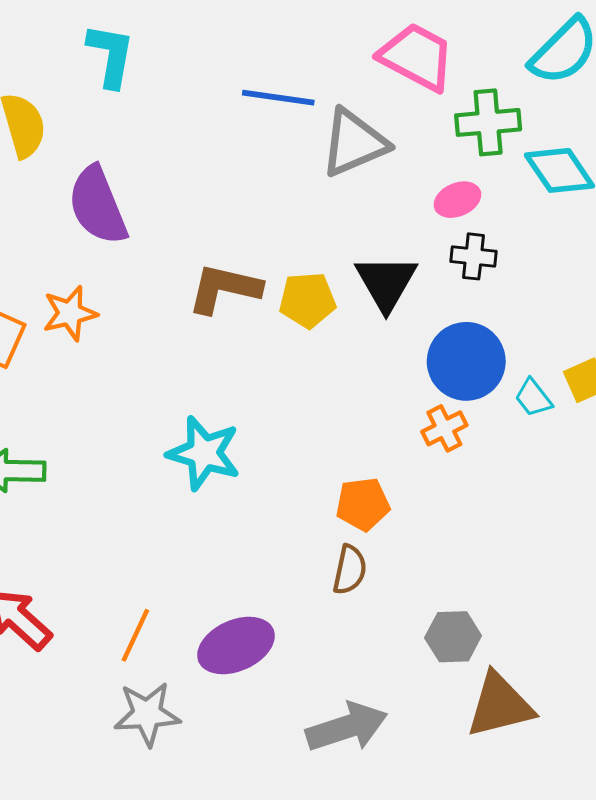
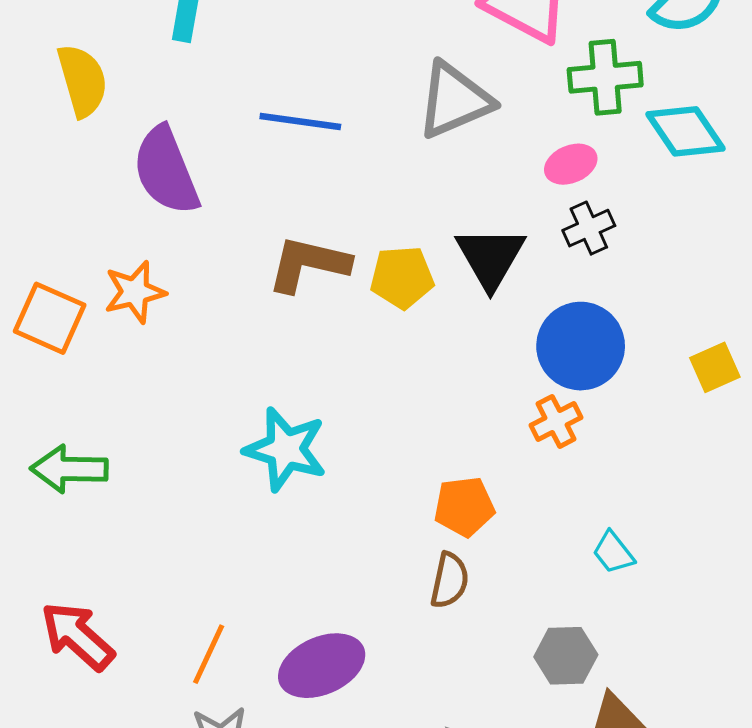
blue line: (278, 98) -> (300, 122), moved
black cross: (474, 256) -> (589, 228), turned -30
cyan trapezoid: (533, 398) -> (613, 553), moved

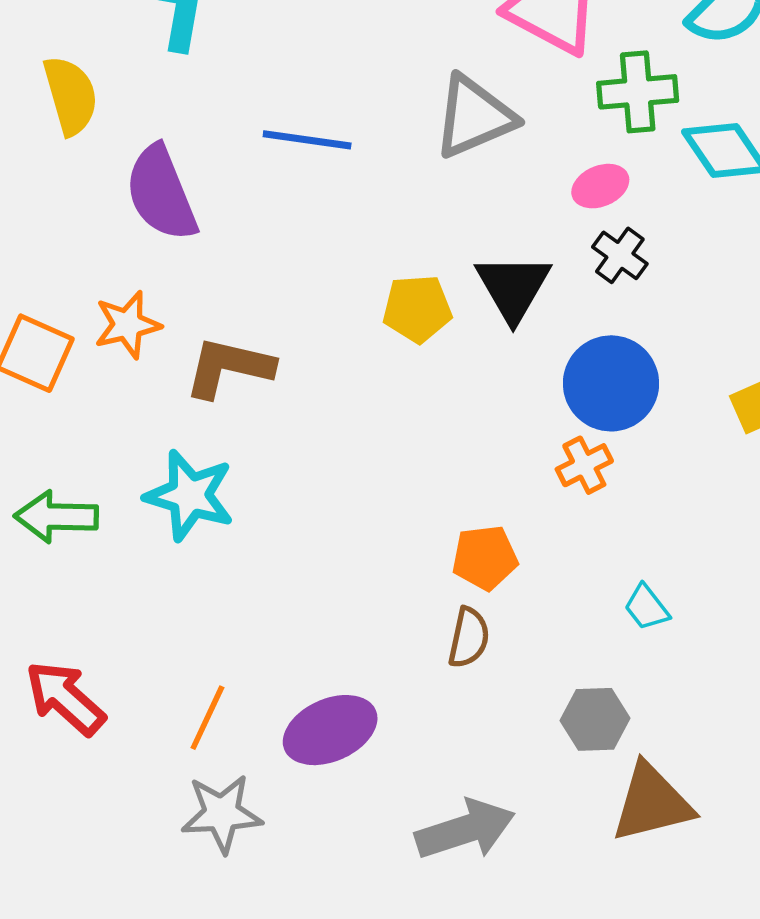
black cross: (589, 228) -> (620, 255), turned -30
brown L-shape: (309, 264) -> (229, 367), moved
cyan star: (286, 449) -> (190, 495), moved

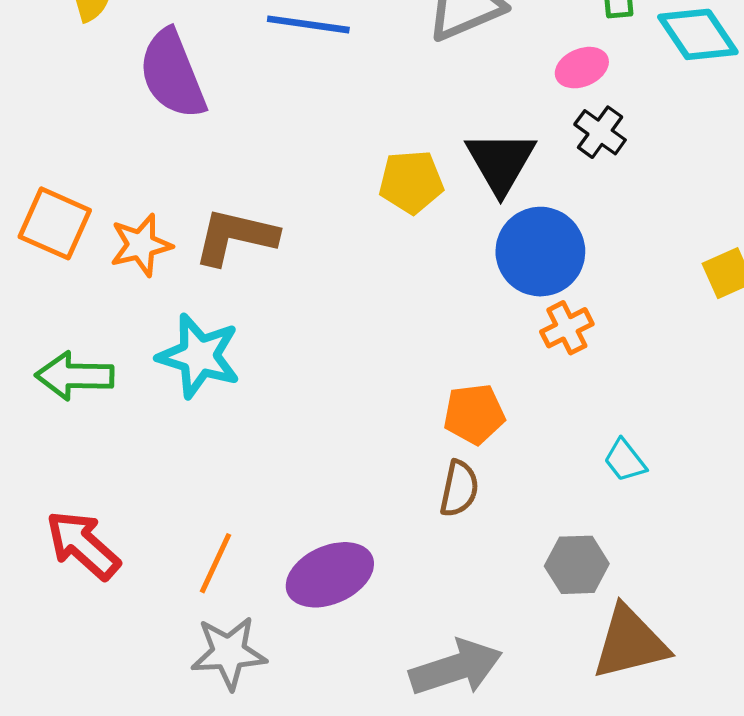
orange star: (127, 325) -> (141, 245), moved
blue circle: (611, 383) -> (540, 252), moved

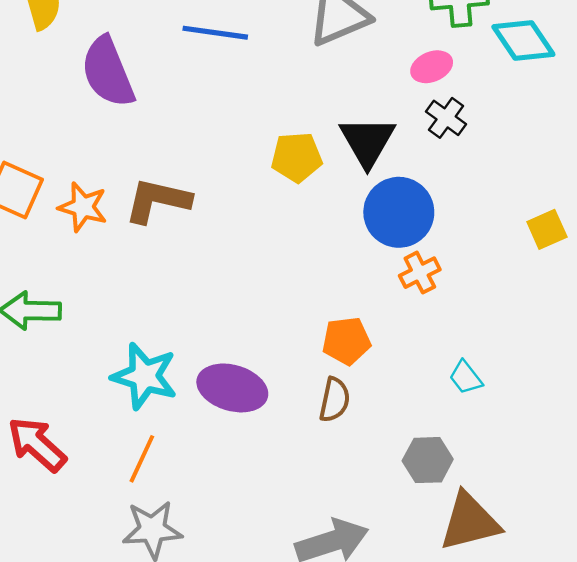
orange star: (141, 245) -> (83, 207), turned 30
cyan star: (199, 356) -> (144, 376), moved
purple ellipse: (330, 575) -> (232, 388), moved, turned 40

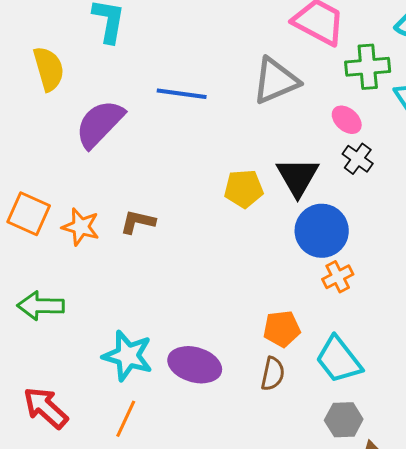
pink ellipse: (432, 67) -> (347, 120), turned 64
purple semicircle: (108, 72) -> (100, 124), turned 66
brown L-shape: (158, 200) -> (138, 222), size x0.7
cyan trapezoid: (466, 377) -> (339, 360), moved, size x1.8

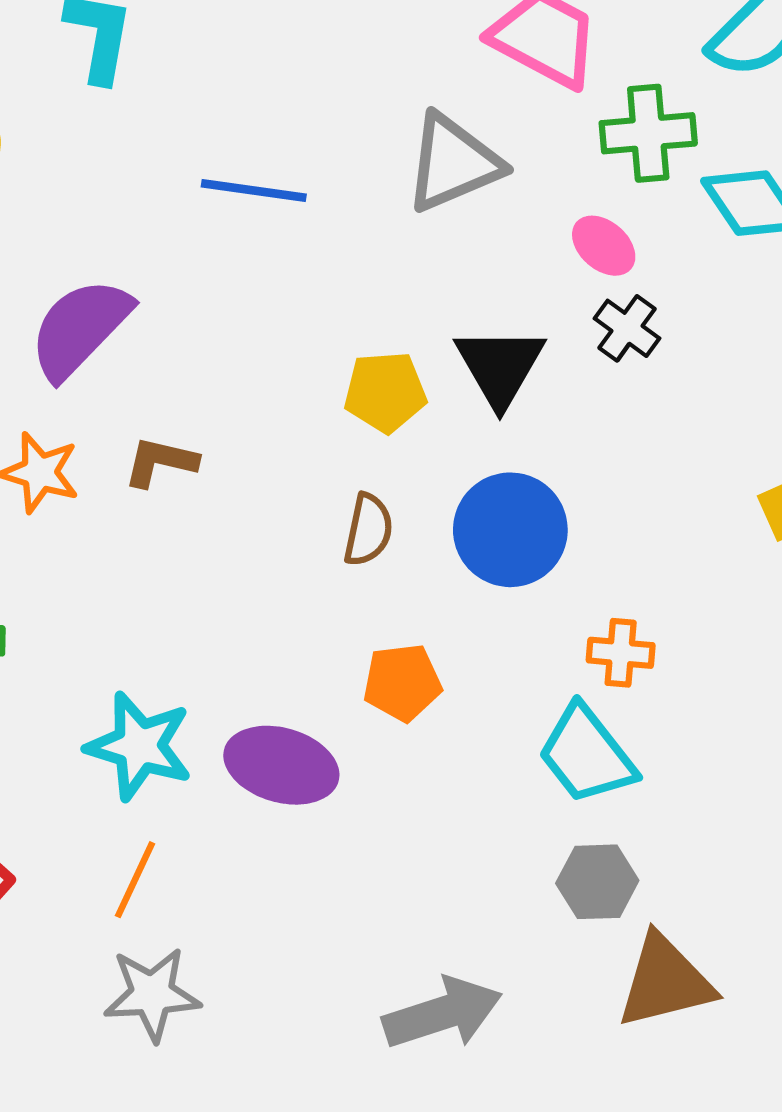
purple semicircle: (100, 124) -> (80, 328), moved
blue circle: (322, 231) -> (510, 530), moved
orange cross: (338, 277) -> (621, 653), moved, turned 32
orange pentagon: (282, 329) -> (402, 682), moved
brown semicircle: (273, 374) -> (368, 530), moved

